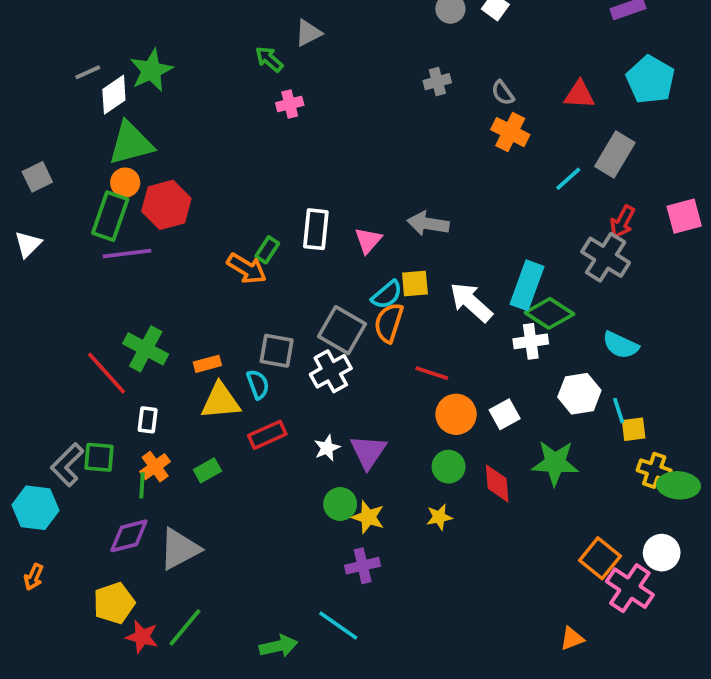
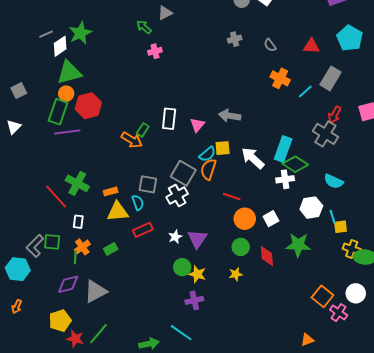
orange cross: (510, 132) -> (280, 78), moved
pink cross: (630, 588) -> (339, 313), size x0.7

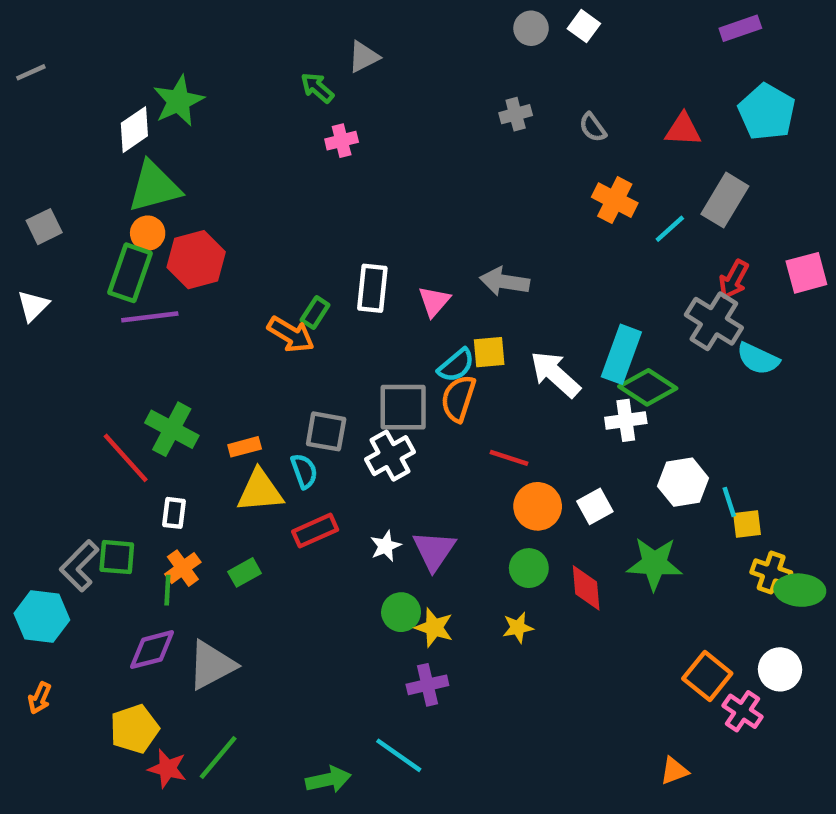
gray line: (46, 34) -> (31, 72), moved
gray square: (183, 173) -> (403, 407), turned -30
cyan semicircle: (334, 181) -> (758, 359), moved

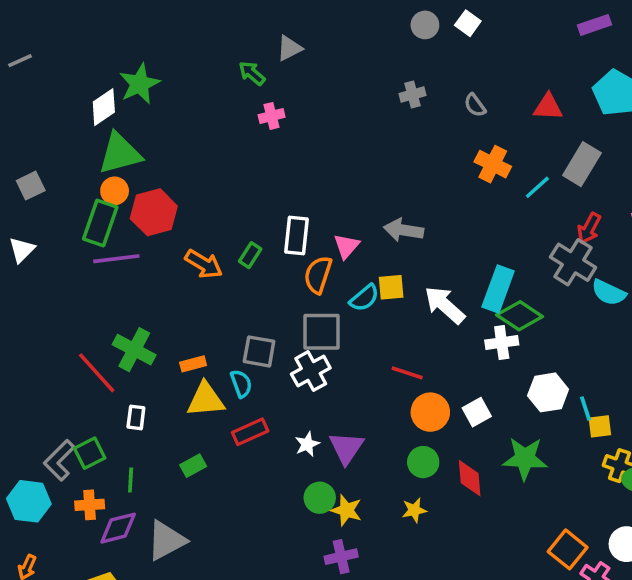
orange arrow: (291, 334) -> (204, 264), moved
orange semicircle: (458, 398) -> (318, 275), moved
green square: (117, 557) -> (90, 453), turned -32
orange cross: (183, 568) -> (90, 505), moved, turned 32

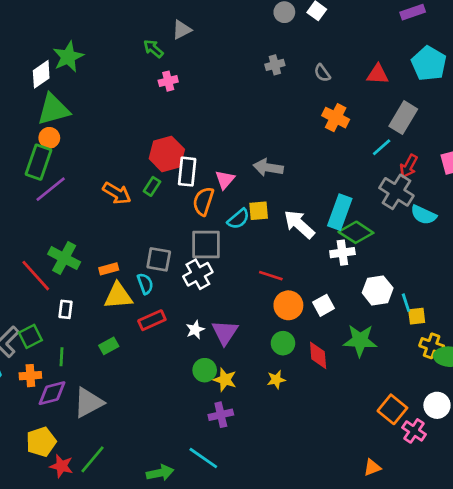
cyan line: (537, 187) -> (382, 147), moved
red hexagon: (154, 212) -> (167, 154), moved
purple line: (116, 259) -> (51, 189), turned -32

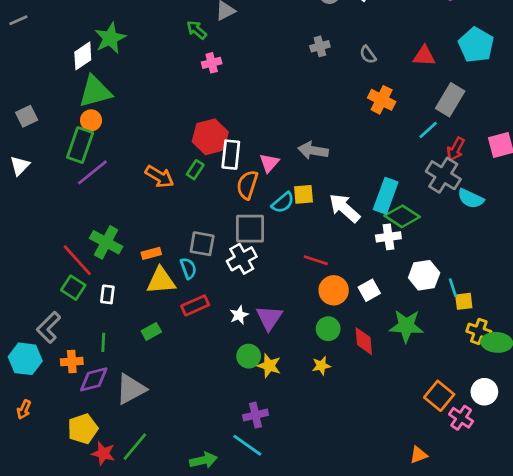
green square: (30, 336) -> (73, 288), moved, turned -30
purple cross: (221, 415) -> (255, 415), moved

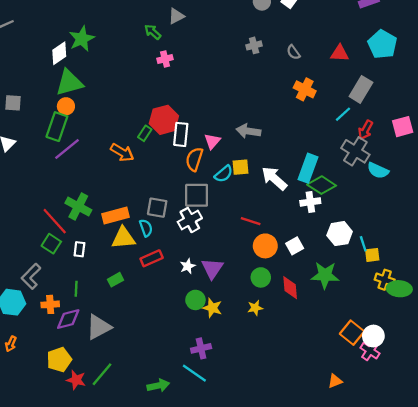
gray square: (27, 116) -> (13, 103), turned 30
green rectangle: (195, 170) -> (145, 133), moved
orange rectangle: (151, 253) -> (115, 216), size x1.6
white circle: (484, 392) -> (373, 336), moved

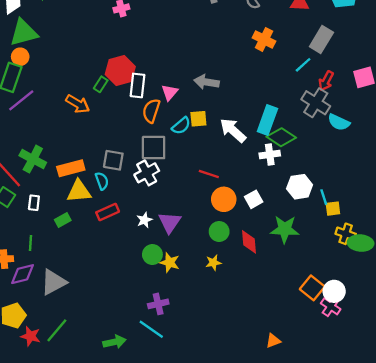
green rectangle: (115, 280) -> (63, 220), moved
orange triangle: (335, 381) -> (273, 341), moved

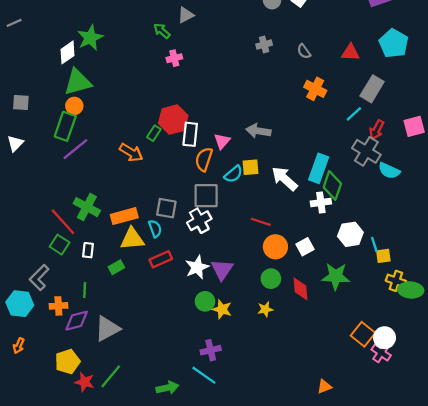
green diamond: (281, 137) -> (332, 185), turned 76
white star: (144, 220) -> (197, 267), size x1.5

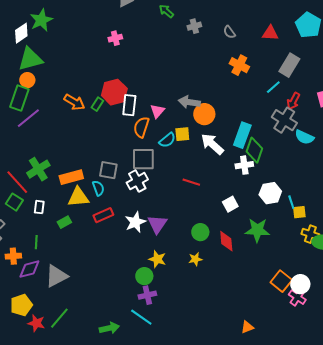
green arrow: (162, 31) -> (166, 11), moved
orange arrow: (131, 152) -> (74, 102), moved
green cross: (87, 207) -> (38, 169), turned 30
orange circle: (275, 247) -> (204, 114), moved
green circle: (205, 301) -> (144, 276), moved

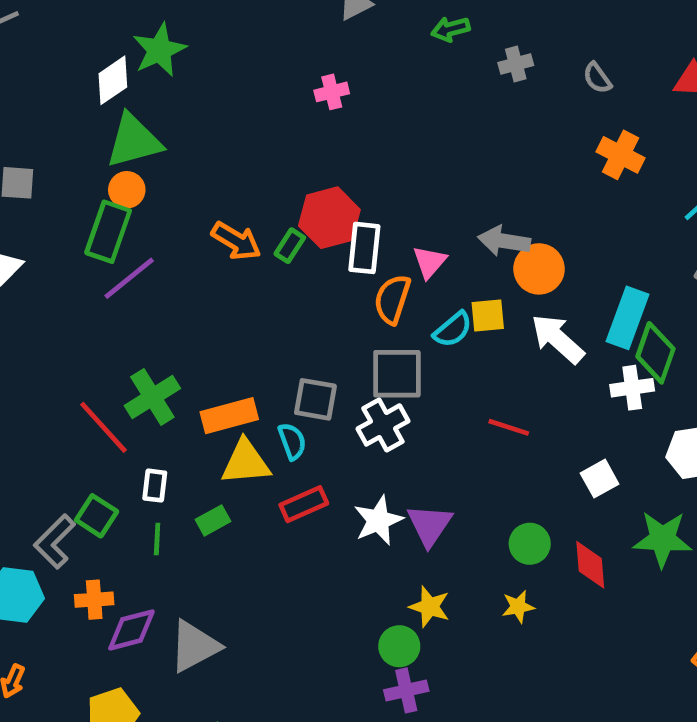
green arrow: (166, 11) -> (451, 29), turned -56
green square: (14, 202) -> (97, 516), moved
green line: (36, 242) -> (157, 539), moved

